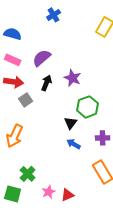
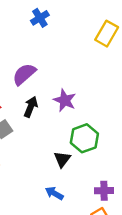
purple cross: (103, 138) -> (104, 191), moved
blue arrow: (74, 144) -> (54, 193), moved

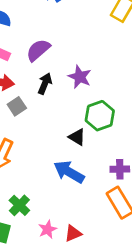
black triangle: (62, 159) -> (77, 137), turned -36
blue arrow: (54, 193) -> (69, 172), size x1.6

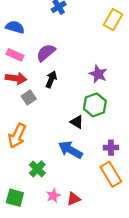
purple star: (80, 77) -> (98, 74), moved
green cross: (19, 205) -> (37, 169), moved

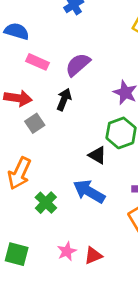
purple semicircle: (46, 53) -> (78, 65), moved
pink rectangle: (15, 55) -> (37, 62), moved
green cross: (37, 169) -> (46, 203), moved

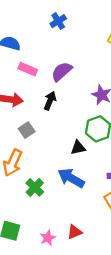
gray square: (35, 123) -> (27, 130), moved
black triangle: (97, 155) -> (78, 148), turned -42
pink star: (67, 251) -> (48, 238), moved

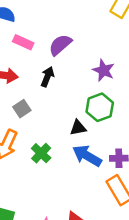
blue arrow: (71, 178) -> (87, 156), moved
green cross: (35, 187) -> (41, 153), moved

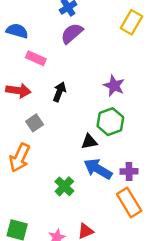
purple semicircle: (60, 45) -> (72, 33), moved
green cross: (41, 153) -> (64, 186), moved

